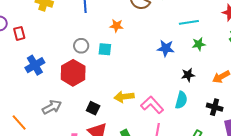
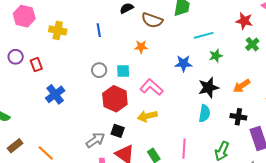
orange star: (117, 26) -> (141, 47), moved
red hexagon: (73, 73) -> (115, 99), moved
black star: (188, 75) -> (209, 88), size x1.5
pink L-shape: (152, 105) -> (151, 87), moved
gray arrow: (52, 107) -> (95, 140), moved

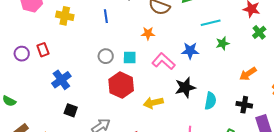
purple circle: (16, 57) -> (22, 54), moved
pink L-shape: (151, 87) -> (164, 61), moved
black star: (209, 88) -> (185, 87), moved
black square: (118, 131) -> (71, 110), moved

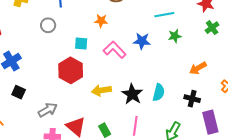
gray circle: (106, 56) -> (48, 25), moved
black star: (185, 87) -> (132, 94), moved, turned -30

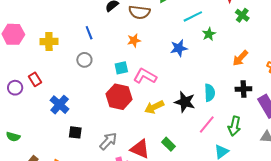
pink L-shape: (115, 50) -> (145, 76), moved
pink line: (135, 126) -> (207, 125), moved, turned 48

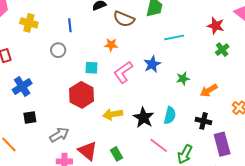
green star: (209, 34) -> (183, 79), moved
blue star: (179, 48) -> (152, 64), turned -30
pink L-shape: (145, 76) -> (123, 72), moved, turned -80
pink line: (207, 125) -> (159, 145), turned 72
black square: (75, 132) -> (30, 118), turned -32

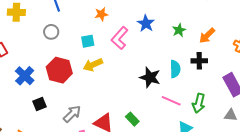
red hexagon: (82, 95) -> (59, 70), moved
yellow arrow: (113, 114) -> (93, 65), moved
black cross: (203, 121) -> (199, 61), moved

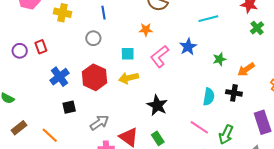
black star: (150, 77) -> (157, 105), moved

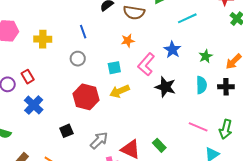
blue cross: (60, 77) -> (34, 105), moved
cyan semicircle: (209, 97) -> (201, 85), moved
black star: (157, 105) -> (165, 87), moved

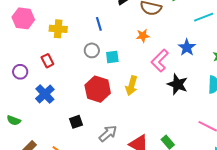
cyan square: (114, 68) -> (112, 57), moved
red rectangle: (28, 77) -> (47, 61), moved
yellow arrow: (120, 91) -> (131, 86), turned -54

